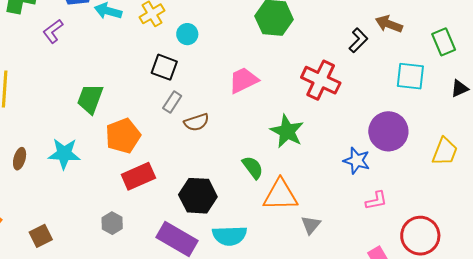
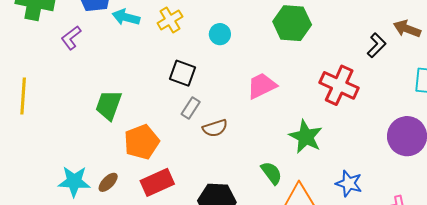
cyan circle: (187, 34) -> (220, 34), moved
cyan star: (64, 154) -> (74, 181), moved
brown ellipse: (20, 159) -> (108, 182), moved, turned 30
blue star: (357, 161) -> (349, 183), moved

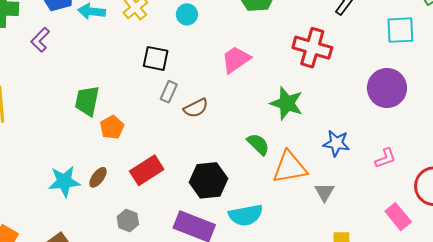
orange pentagon: (142, 142) -> (112, 127), moved, size x0.7

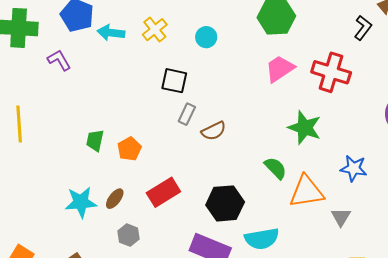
purple L-shape: (40, 40) -> (59, 60), turned 105
pink trapezoid: (236, 59) -> (280, 69), moved
green trapezoid: (87, 101) -> (95, 140), moved, size x0.7
gray hexagon: (128, 221) -> (128, 235), moved

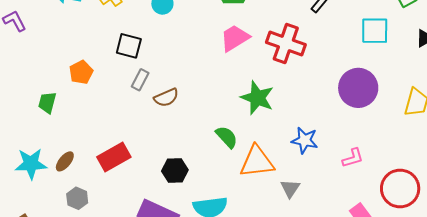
orange pentagon: (129, 149) -> (81, 72), moved
black hexagon: (225, 203) -> (175, 170), size x0.7

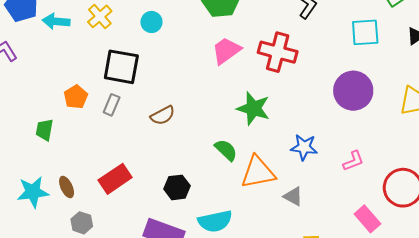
black square: (129, 46) -> (121, 67), size x1.4
gray rectangle: (140, 80) -> (112, 105), moved
brown ellipse: (65, 161) -> (67, 187), turned -60
gray triangle: (290, 188) -> (293, 196), turned -30

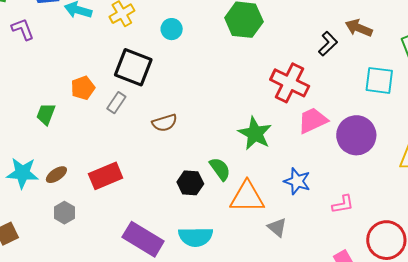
pink trapezoid: (226, 51) -> (313, 121), moved
brown ellipse: (67, 187) -> (56, 175), turned 70
black hexagon: (177, 187) -> (190, 183), moved

